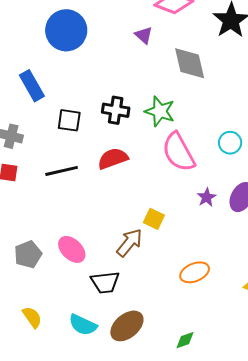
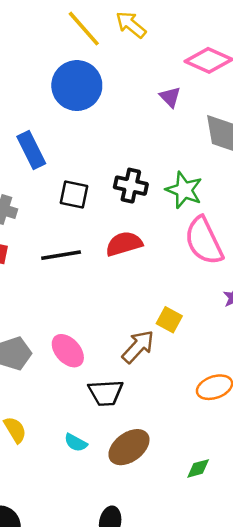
cyan semicircle: (83, 325) -> (76, 443), size x0.7

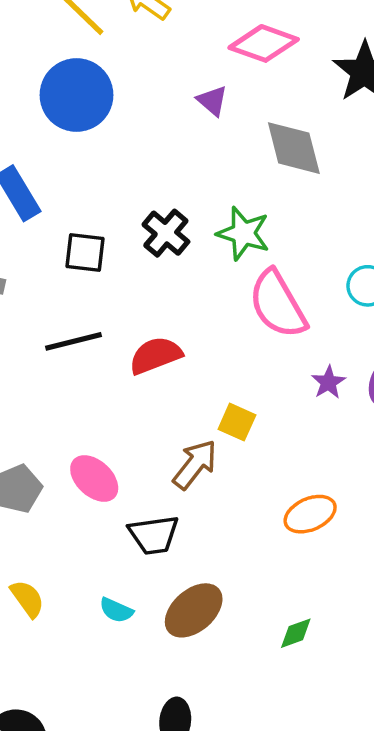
black cross: (131, 186) -> (166, 233), turned 32
red semicircle: (124, 244) -> (156, 355), moved

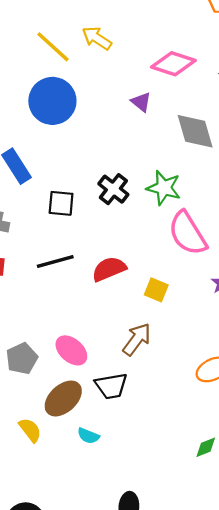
yellow square: (237, 422) -> (156, 290), moved
brown ellipse: (194, 610) -> (63, 398), moved

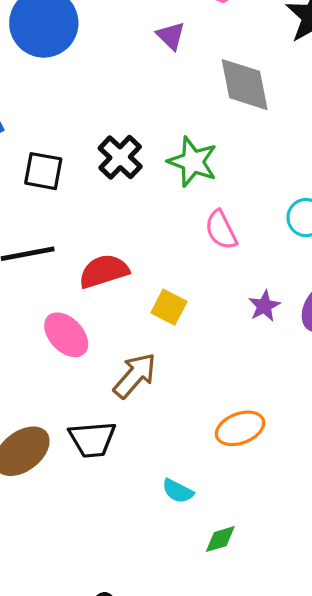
pink semicircle: (188, 233) -> (221, 230), size x0.6
pink ellipse: (71, 350) -> (66, 335), moved
cyan semicircle: (88, 436) -> (178, 491), moved

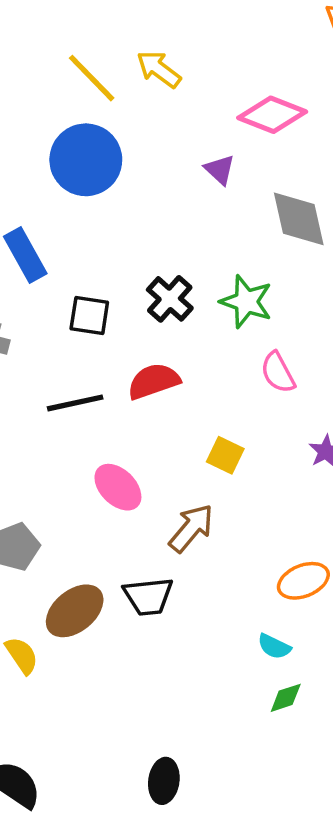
red semicircle: (104, 271) -> (154, 381), moved
cyan semicircle: (178, 491) -> (274, 646), moved

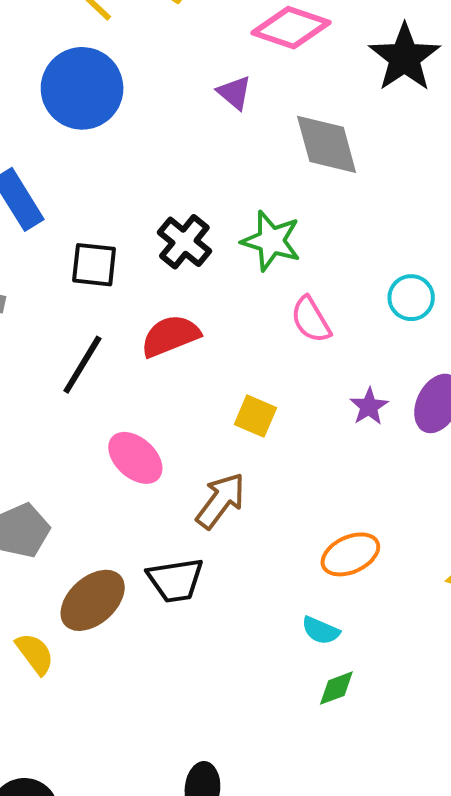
black line: (75, 403) -> (82, 365), turned -44

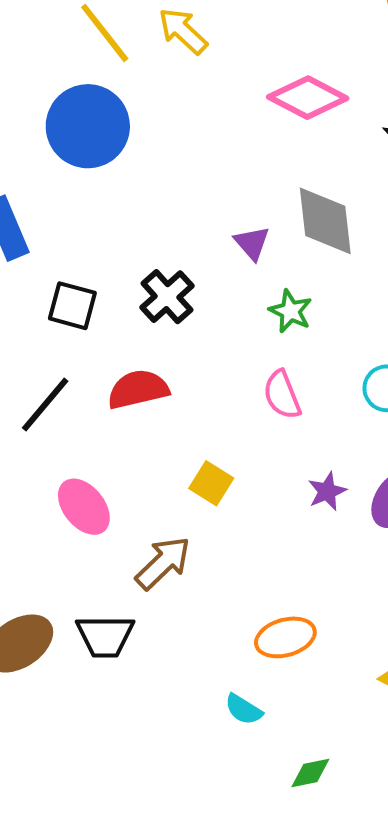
purple triangle: (234, 93) -> (252, 243), moved
green star: (271, 241) -> (290, 311), moved, size x0.7
green diamond: (336, 688) -> (310, 773), moved

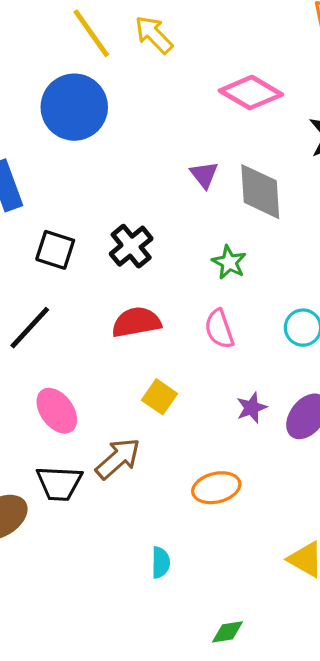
purple triangle: (252, 243) -> (204, 175), moved
red semicircle: (138, 389) -> (136, 322), moved
black trapezoid: (105, 636) -> (59, 483), moved
orange ellipse: (285, 637) -> (216, 488), moved
cyan semicircle: (244, 709) -> (161, 562), moved, turned -124

